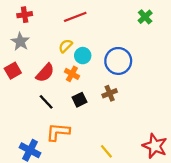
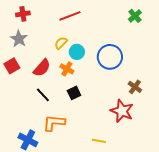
brown cross: (110, 93) -> (135, 87), moved, turned -32
red star: (155, 146) -> (122, 111), moved
yellow line: (106, 151) -> (99, 141), turned -40

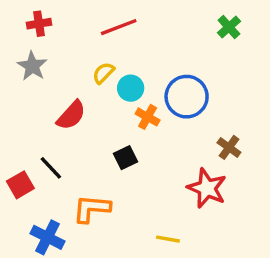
red square: (12, 66) -> (20, 185), moved
orange cross: (67, 69) -> (148, 117), moved
black line: (43, 95) -> (51, 168), moved

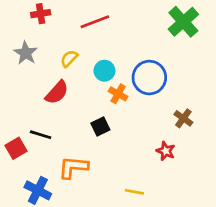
red cross: (39, 24) -> (41, 14), moved
green cross: (229, 27) -> (183, 22), size x1.6
yellow semicircle: (103, 73) -> (69, 58), moved
black line: (51, 168) -> (41, 135), turned -30
red star: (207, 188) -> (166, 151), size x0.6

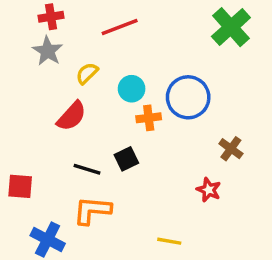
gray star: (26, 53) -> (48, 51), moved
orange cross: (118, 94) -> (149, 118), turned -36
black line: (41, 135) -> (87, 169), moved
red square: (16, 148) -> (20, 186), turned 35

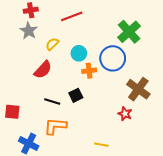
green cross: (231, 27) -> (129, 32), moved
brown cross: (231, 149) -> (138, 89), size x1.6

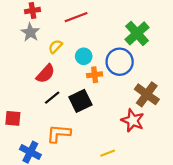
black square: (76, 95) -> (80, 101), size x1.5
black line: (52, 101) -> (52, 98), moved, turned -56
red star: (125, 114) -> (133, 120), size x1.5
yellow line: (101, 145) -> (108, 153), turned -32

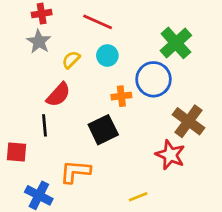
red line: (76, 17) -> (98, 22), turned 45
cyan circle: (84, 56) -> (107, 56), moved
black line: (52, 98) -> (44, 125), moved, turned -56

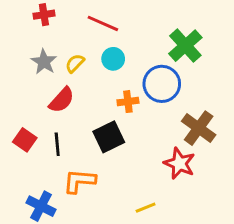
gray star: (39, 42) -> (44, 62), moved
black line: (44, 125) -> (57, 144), moved
red square: (16, 152) -> (25, 140), moved, turned 30

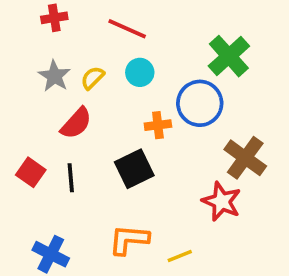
orange L-shape: (79, 181) -> (129, 240), moved

